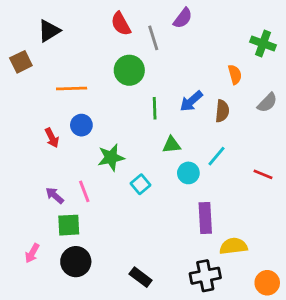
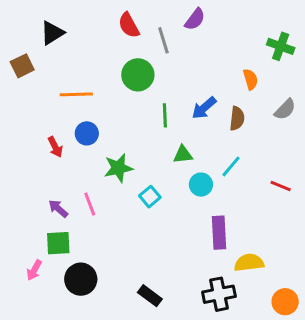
green square: (69, 225) -> (58, 243), moved

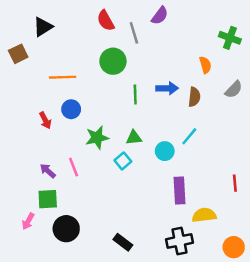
blue arrow: (204, 108) -> (167, 88), turned -140
green triangle: (183, 154) -> (134, 138), moved
red line: (281, 186) -> (235, 183), moved, turned 63

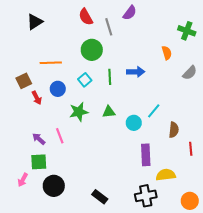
brown square: (18, 54) -> (24, 81), moved
brown semicircle: (194, 97) -> (174, 130), moved
cyan square: (123, 161) -> (85, 80), moved

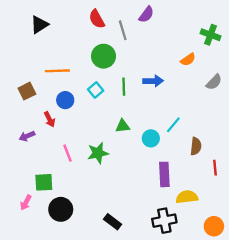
orange semicircle: (167, 53) -> (188, 60), turned 72
red arrow: (37, 98) -> (49, 119), moved
green star: (79, 112) -> (98, 153), moved
purple arrow: (39, 139) -> (27, 136), moved, turned -64

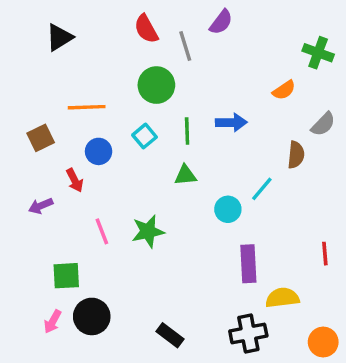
green triangle: (123, 126) -> (185, 175), moved
brown semicircle: (196, 146) -> (296, 155), moved
pink arrow: (26, 203) -> (53, 322), moved

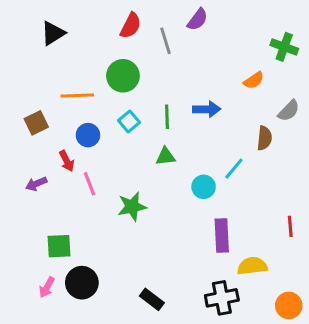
red semicircle: (146, 29) -> (131, 26), turned -124
green circle: (156, 85) -> (123, 76), moved
pink line: (102, 231) -> (89, 184), moved

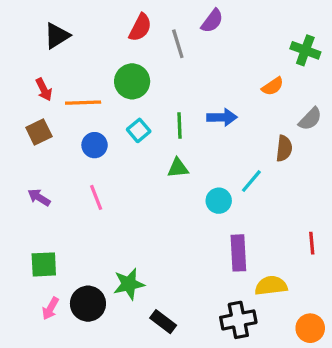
red arrow: (67, 161) -> (44, 90), moved
purple arrow: (36, 184) -> (39, 197), turned 55
green star: (132, 207) -> (129, 284), moved
green square: (59, 246) -> (44, 264), moved

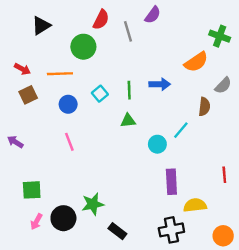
green circle: (132, 81) -> (83, 47), moved
orange semicircle: (273, 86) -> (196, 62), size x1.5
red arrow: (44, 90) -> (22, 69), moved, turned -35
purple arrow: (39, 197) -> (15, 142), moved

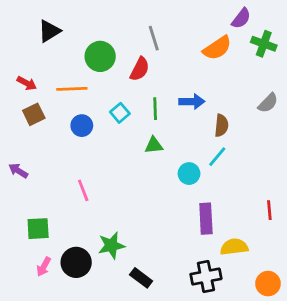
purple semicircle: (153, 15) -> (241, 18), moved
red semicircle: (101, 20) -> (140, 69), moved
orange semicircle: (196, 62) -> (217, 48), moved
brown semicircle: (204, 107) -> (221, 126), moved
pink line: (69, 142) -> (83, 190), moved

